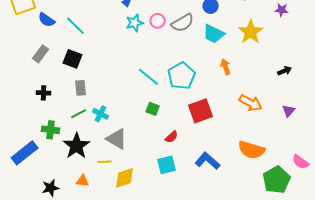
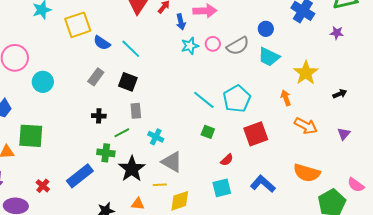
yellow star: (251, 32) -> (306, 73), moved
orange arrow: (226, 67) -> (286, 98), moved
green line: (79, 114) -> (122, 133), moved

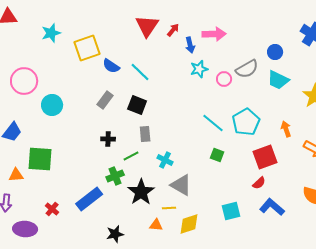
pink circle: (213, 44) -> (224, 79), moved
orange arrow: (286, 98) -> (286, 129), moved
green cross: (106, 153) -> (115, 176), turned -30
red semicircle: (227, 160) -> (259, 183), moved
orange triangle: (138, 204) -> (156, 225), moved

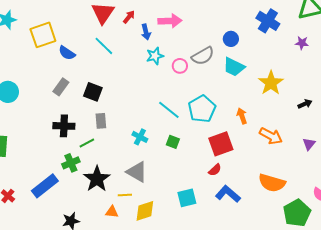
cyan line: (140, 72) -> (104, 46), moved
black cross: (108, 139) -> (64, 126), size x1.5
cyan cross: (165, 160) -> (140, 137), moved

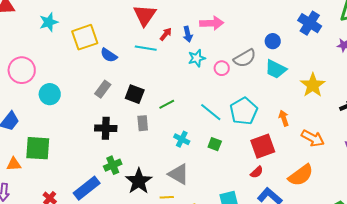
red arrow: (129, 17) -> (166, 34), moved
cyan line: (104, 46) -> (146, 48), turned -35
green line: (87, 143) -> (167, 104), moved
orange semicircle: (272, 183) -> (301, 175), moved, turned -52

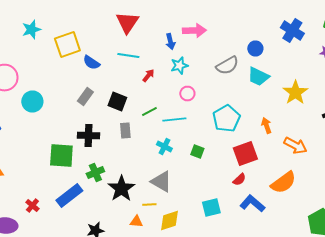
red arrow: (166, 34) -> (148, 76), moved
pink circle: (222, 68) -> (187, 94), moved
cyan line: (211, 112) -> (174, 120), moved, turned -45
green square: (38, 148) -> (61, 156), moved

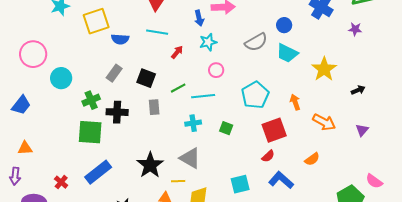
blue semicircle: (91, 62) -> (120, 39), turned -30
cyan cross: (164, 146) -> (193, 123), turned -35
green cross: (95, 172) -> (91, 100), moved
orange semicircle: (283, 182) -> (312, 159), size x0.6

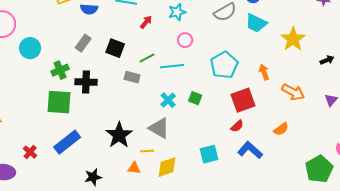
gray rectangle: (154, 107) -> (132, 77), moved, turned -70
cyan cross: (193, 123) -> (168, 100), moved, turned -35

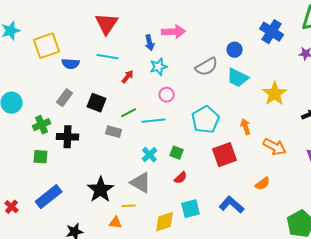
green square: (59, 102) -> (41, 157), size x0.6
red semicircle: (237, 126) -> (181, 178), moved
yellow diamond: (167, 167) -> (165, 222), moved

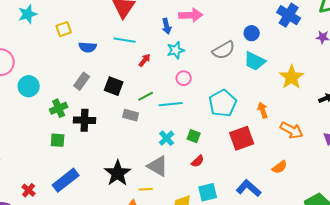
yellow square: (47, 46) -> (64, 29), size x0.6

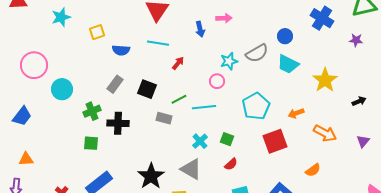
pink arrow: (191, 15) -> (224, 18), size x0.7
cyan star: (176, 50) -> (229, 61), moved
orange arrow: (263, 110) -> (296, 113), turned -91

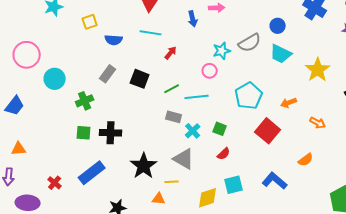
gray rectangle: (164, 118) -> (174, 117), moved
black cross: (118, 123) -> (111, 133), moved
orange arrow: (325, 133) -> (318, 123), size x0.7
red square: (275, 141) -> (268, 131), turned -30

